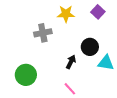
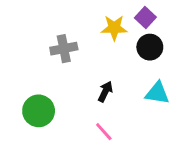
yellow star: (66, 14) -> (114, 28), moved
black circle: (90, 47) -> (150, 47), moved

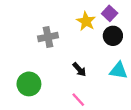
yellow star: (114, 28) -> (86, 21), turned 30
black arrow: (105, 92) -> (79, 69), turned 112

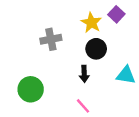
black circle: (113, 36) -> (96, 49), moved
black arrow: (79, 69) -> (84, 74), turned 40

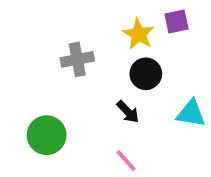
purple square: (116, 14) -> (177, 22), turned 35
black arrow: (84, 74) -> (128, 112), turned -42

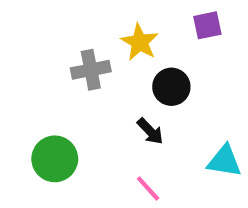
yellow star: (139, 34) -> (140, 42), moved
cyan triangle: (191, 114) -> (224, 161), moved

